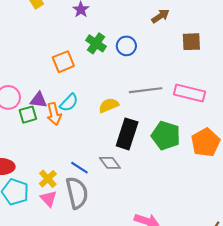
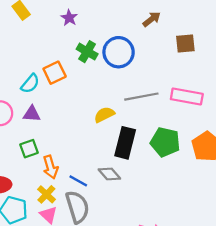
blue circle: (126, 46) -> (119, 52), size x1.5
cyan semicircle: (69, 103) -> (30, 84), moved
orange arrow: (54, 114) -> (51, 167), moved
green square: (28, 115) -> (29, 149), moved

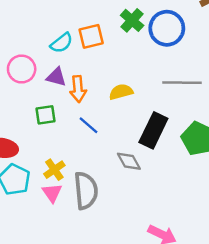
yellow semicircle: (104, 115) -> (121, 92), moved
orange arrow: (51, 167) -> (78, 89), moved
blue line: (78, 181) -> (89, 125), moved

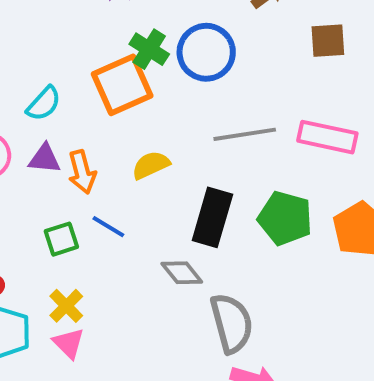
orange square: (91, 36) -> (122, 85), moved, size x1.4
green square: (45, 115) -> (61, 239), moved
gray semicircle: (86, 191) -> (232, 323), moved

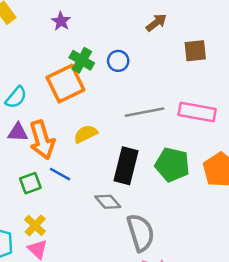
blue circle: (206, 52) -> (118, 61), size x0.6
orange arrow: (82, 172) -> (42, 140), size x1.4

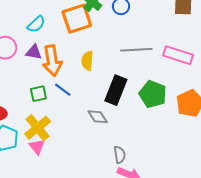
yellow semicircle: (86, 134) -> (87, 61), turned -66
yellow cross: (35, 225) -> (38, 128), size x1.5
gray semicircle: (141, 233) -> (120, 155), moved, size x0.6

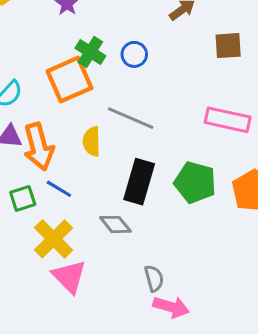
gray line: (136, 50) -> (131, 118), moved, turned 32
yellow cross: (38, 128) -> (54, 239), moved
pink triangle: (37, 147) -> (69, 277), moved, size x1.4

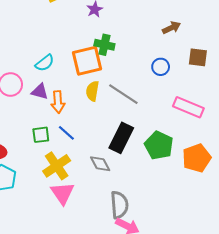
green cross: (90, 52) -> (104, 45), turned -30
blue circle: (134, 54) -> (161, 67), moved
yellow semicircle: (92, 141) -> (92, 91), moved
orange arrow: (39, 147) -> (58, 102), size x0.7
gray semicircle: (154, 278) -> (119, 205), size x1.5

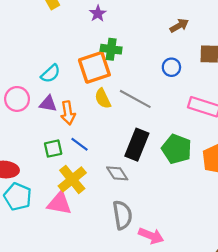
yellow semicircle: (92, 91) -> (103, 98), turned -30
pink triangle: (63, 193) -> (59, 203), moved, turned -40
gray semicircle: (119, 205) -> (122, 215), moved

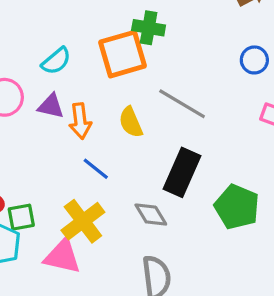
blue circle: (171, 67) -> (254, 60), moved
yellow semicircle: (103, 98) -> (131, 122), moved
green square: (53, 149) -> (21, 217), moved
green pentagon: (177, 149) -> (237, 207), moved

